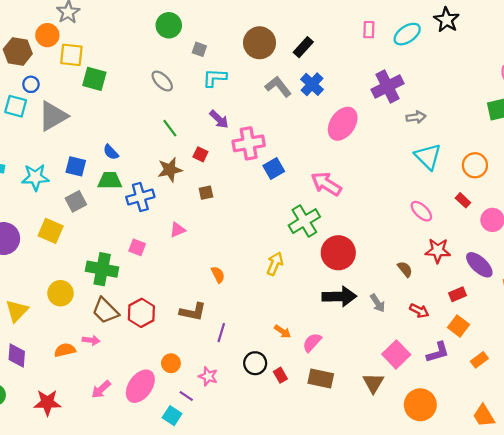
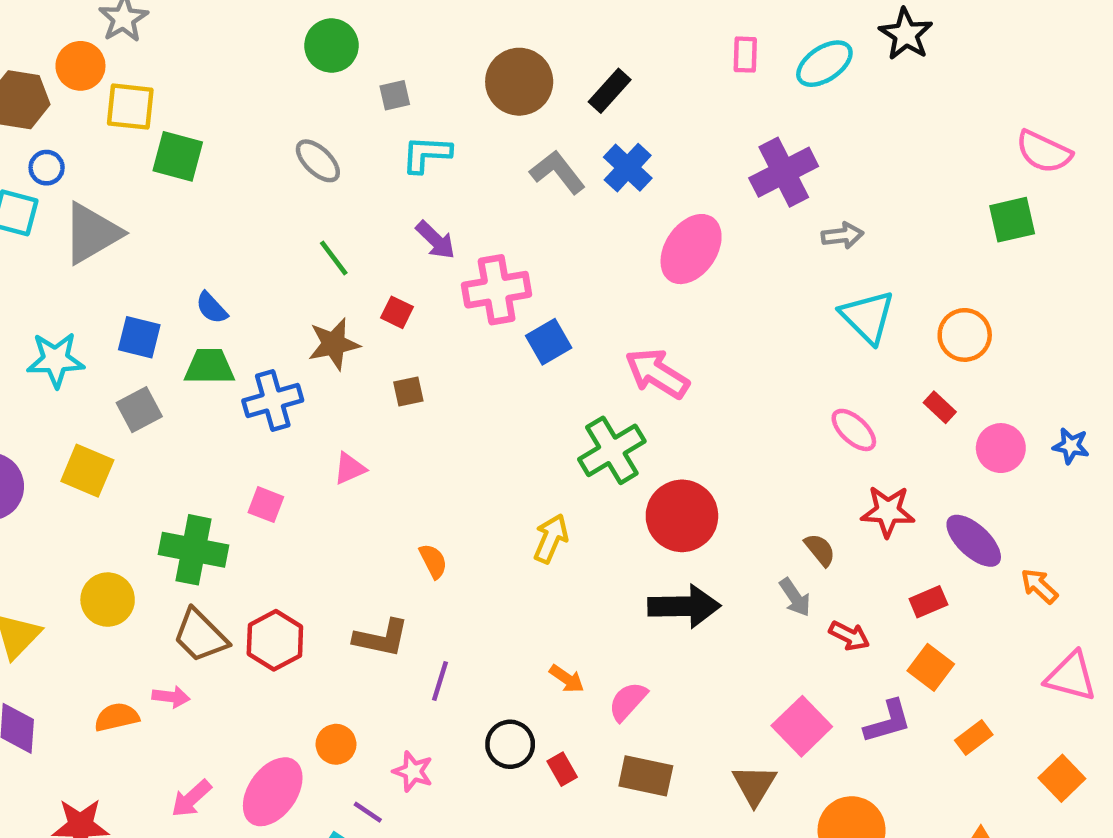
gray square: (199, 49) -> (395, 95), turned -32
gray arrow: (378, 303) -> (795, 597), moved

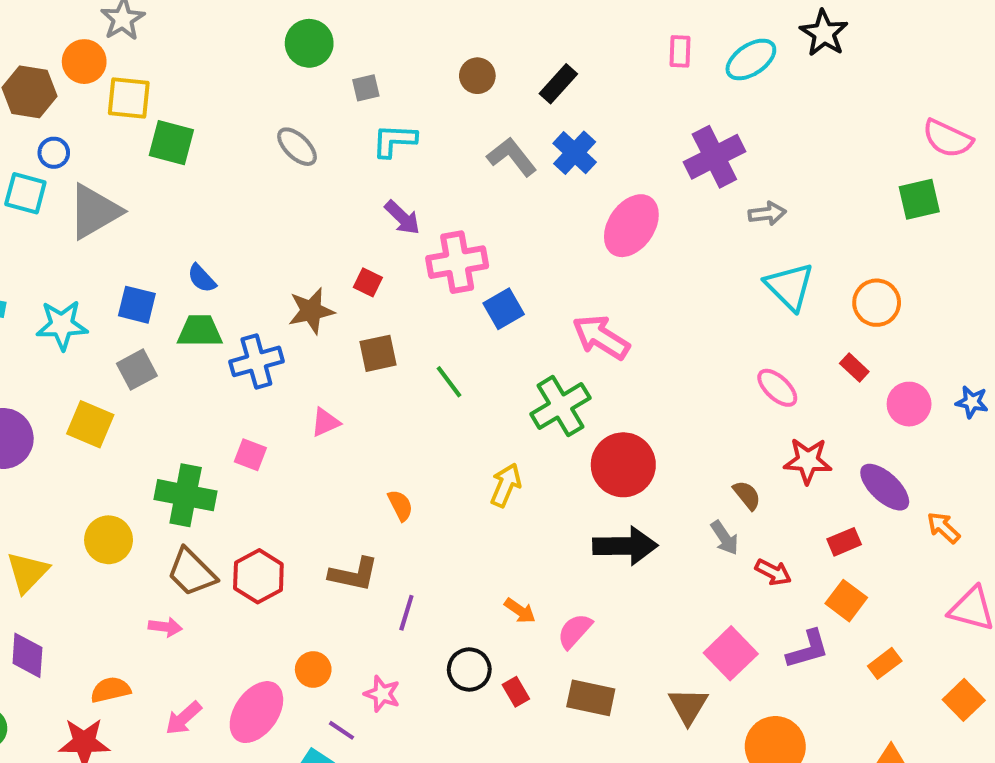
brown circle: (519, 82) -> (477, 76), size x0.6
green line: (334, 258) -> (449, 382), moved
brown square: (408, 392) -> (378, 353), size x1.4
orange semicircle: (117, 717) -> (111, 690), moved

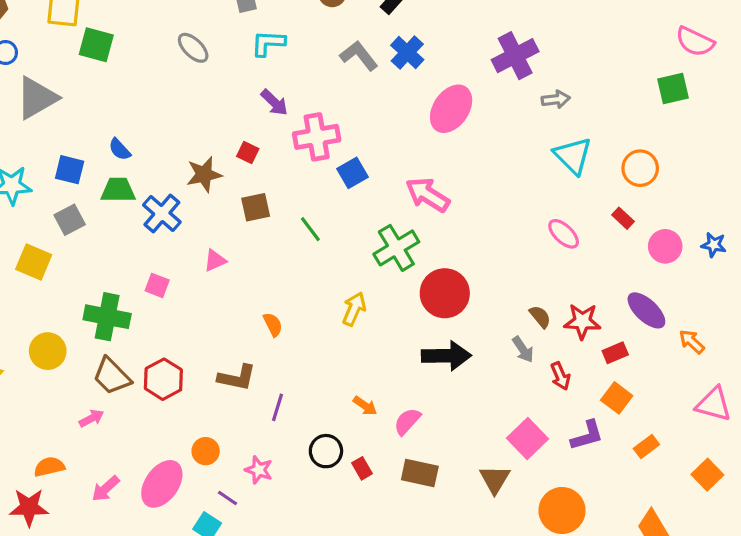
blue cross: (256, 361) -> (162, 214), turned -33
red star: (808, 461) -> (582, 321), moved
red arrow: (773, 572) -> (560, 376), turned 40
pink arrow: (165, 627) -> (91, 418), turned -35

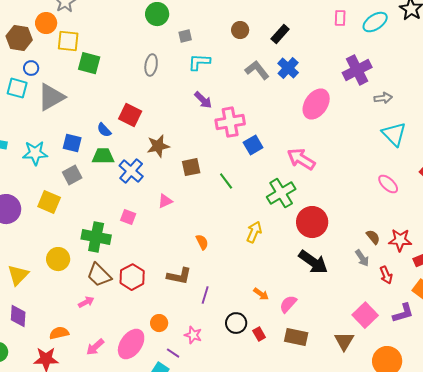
gray ellipse: (193, 48) -> (151, 65), turned 55
red square: (248, 153) -> (130, 115), moved, size x1.6
black arrow: (446, 356) -> (313, 262), turned 36

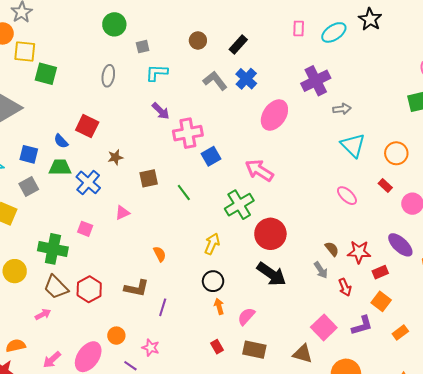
brown star: (158, 146) -> (115, 157), size x0.7
orange arrow: (261, 294) -> (219, 306), turned -140
black circle: (236, 323) -> (213, 281), moved
brown triangle: (344, 341) -> (303, 354), turned -45

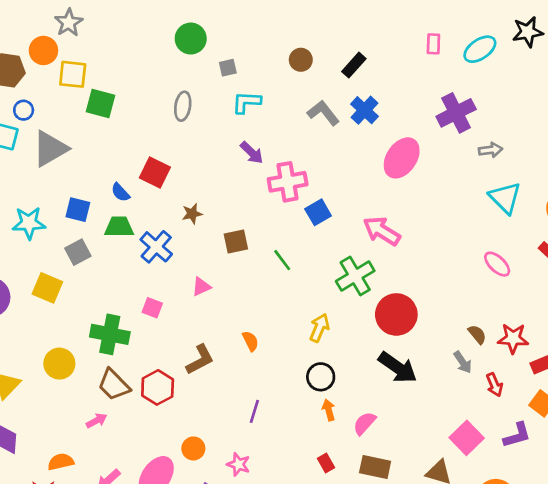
black star: (370, 19) -> (528, 32), turned 30
brown L-shape: (136, 288) -> (200, 360), moved, turned -40

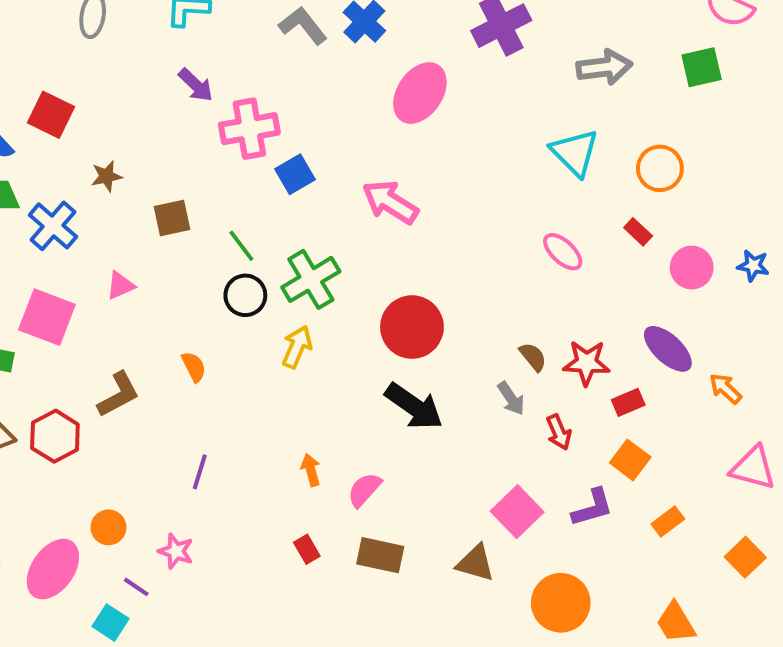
gray arrow: (491, 150) -> (604, 67), moved, size x1.5
green cross: (355, 276) -> (311, 279), moved
pink square: (152, 308) -> (47, 317), size x1.8
black circle: (321, 377) -> (245, 295), moved

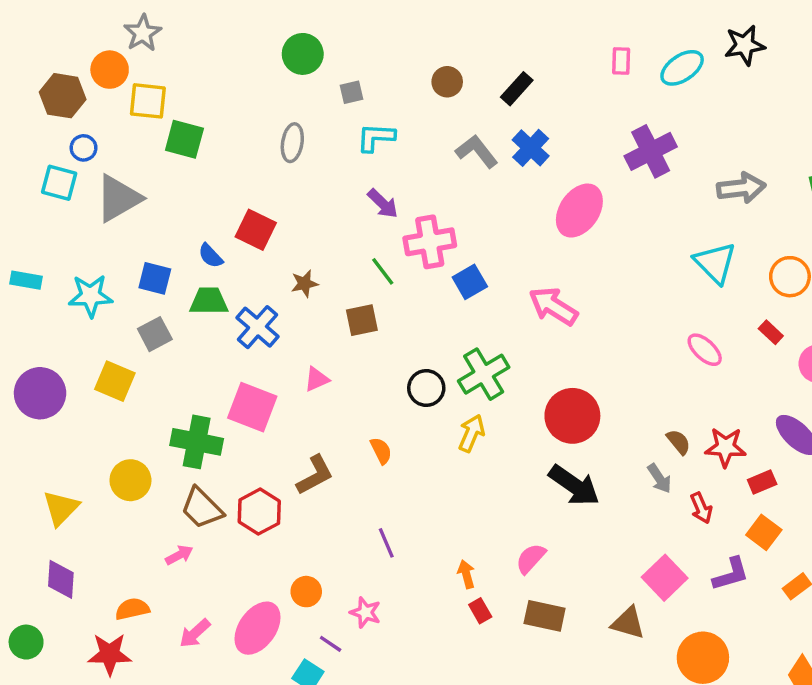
green line: (241, 246) -> (383, 271), moved
orange arrow: (311, 470) -> (466, 574), moved
purple line: (200, 472) -> (386, 543), turned -40

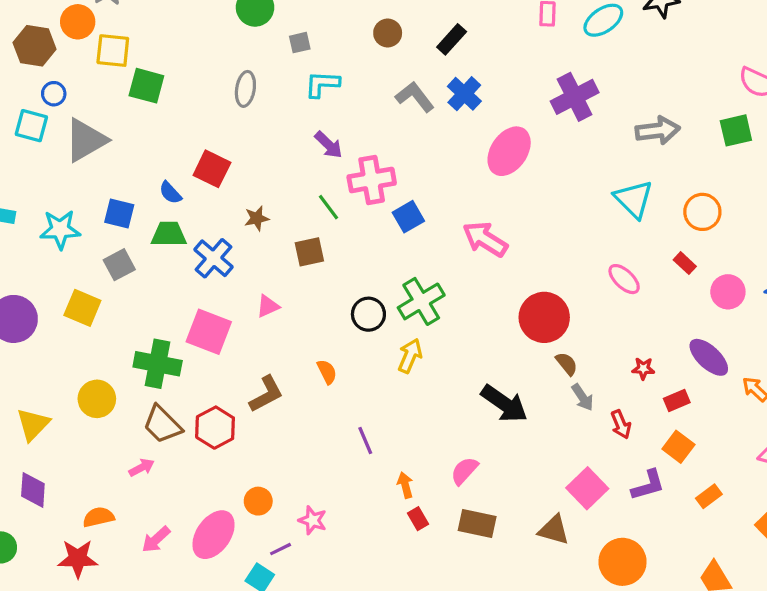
red circle: (572, 416) -> (544, 317), moved
brown semicircle: (679, 442) -> (567, 364), moved
red star: (726, 447) -> (643, 368), size x0.6
purple line: (386, 543) -> (365, 440), moved
purple line: (331, 644) -> (281, 549), turned -60

